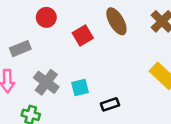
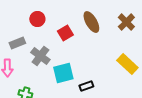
gray cross: (46, 82) -> (40, 56), moved
cyan square: (80, 88) -> (63, 73), size x1.5

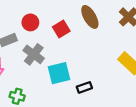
red circle: (37, 19) -> (30, 22), moved

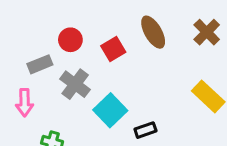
cyan square: (59, 73) -> (110, 110), turned -30

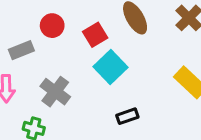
gray cross: (75, 84) -> (55, 92), moved
cyan square: (110, 110) -> (110, 67), moved

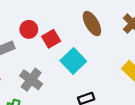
red square: (95, 35) -> (51, 39), moved

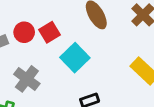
red circle: (29, 29) -> (24, 32), moved

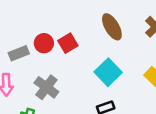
cyan square: (75, 58) -> (108, 72), moved

